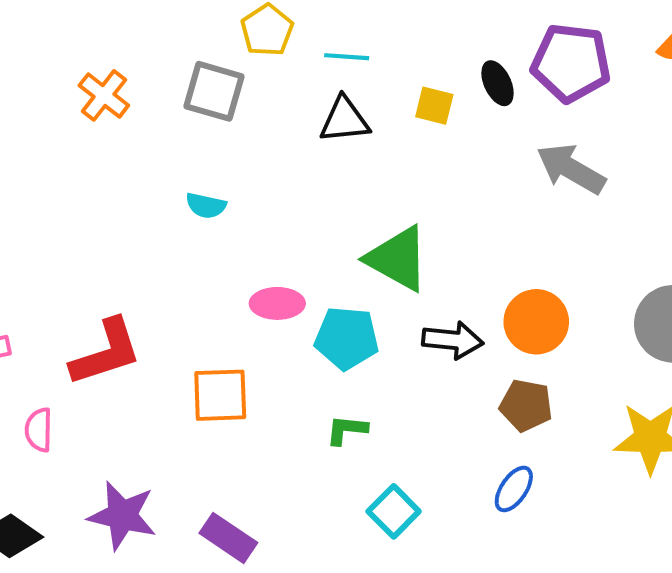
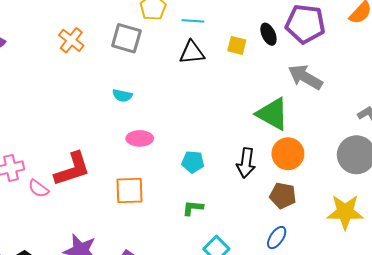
green triangle: (398, 259) -> (273, 114), moved
pink ellipse: (277, 303) -> (140, 138), moved
cyan pentagon: (347, 338) -> (193, 162), size x0.7
black arrow: (453, 340) -> (246, 163), turned 92
pink semicircle: (39, 430) -> (39, 188), moved, turned -55

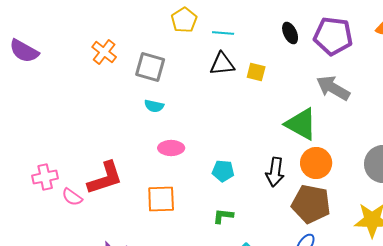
black ellipse: (268, 34) -> (290, 33), moved
gray square: (126, 38) -> (150, 67), moved
yellow square: (237, 45) -> (256, 72), moved
brown pentagon: (283, 196) -> (311, 204), size x1.5

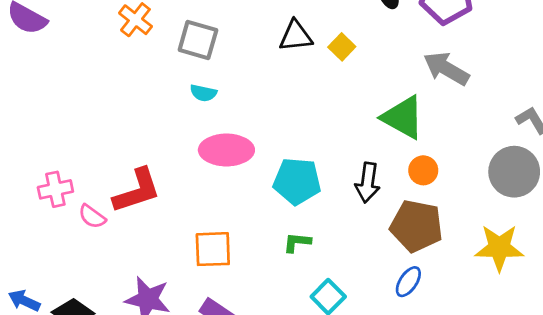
yellow square: (256, 72) -> (342, 47), turned 30
pink ellipse: (171, 148) -> (226, 150), size x1.5
orange circle: (316, 163) -> (423, 170), size x0.7
cyan pentagon: (223, 171) -> (297, 181), size x1.6
orange square: (161, 199) -> (213, 249), moved

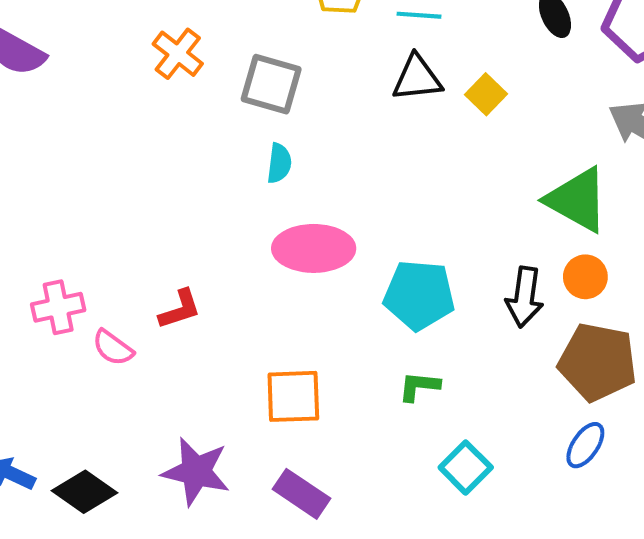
cyan semicircle: (203, 93) -> (279, 163), turned -95
orange circle: (423, 170) -> (585, 277), moved
red L-shape: (137, 191) -> (180, 309), size x0.6

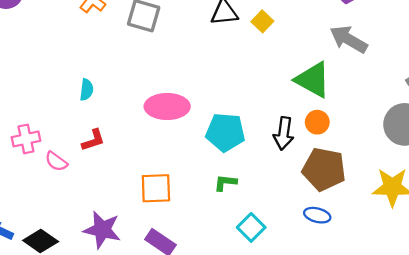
cyan semicircle: (279, 163) -> (86, 90), moved
blue ellipse: (585, 445) -> (317, 215), turned 70

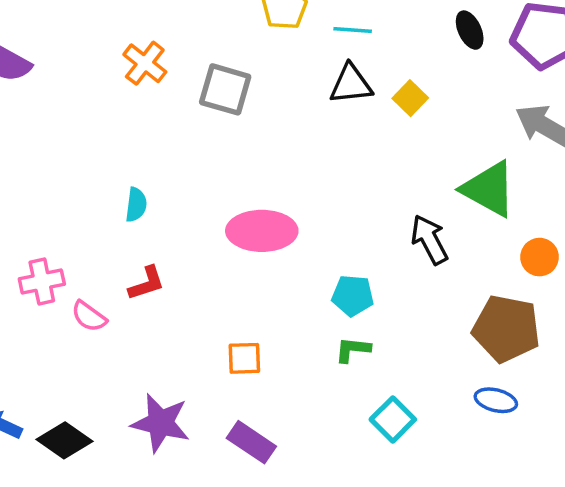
orange circle: (317, 122) -> (539, 257), moved
cyan pentagon: (225, 132) -> (353, 295), moved, size x0.7
black arrow: (284, 133) -> (429, 240), moved, turned 144
orange square: (156, 188) -> (244, 358), size x0.7

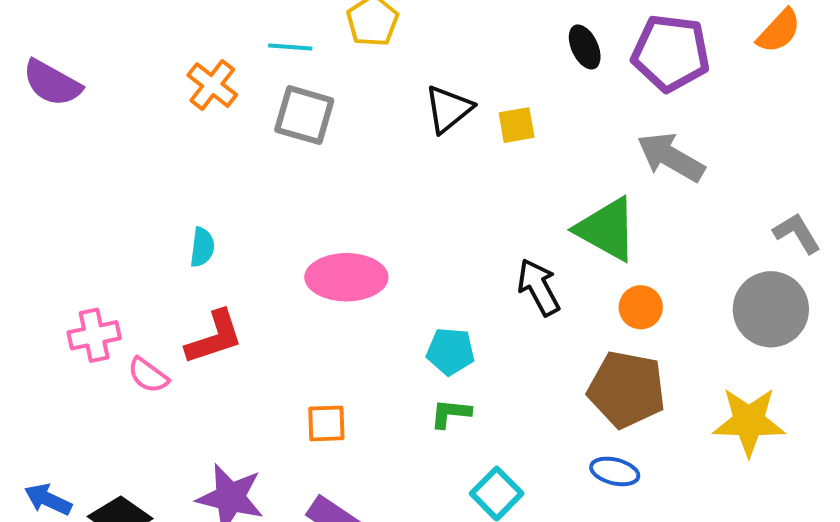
cyan line: (353, 30) -> (290, 47), moved
black triangle: (351, 84) -> (449, 109), turned -33
yellow square: (410, 98) -> (517, 125), turned 36
orange circle: (539, 257) -> (641, 307), moved
red L-shape: (147, 283) -> (214, 337), size x1.4

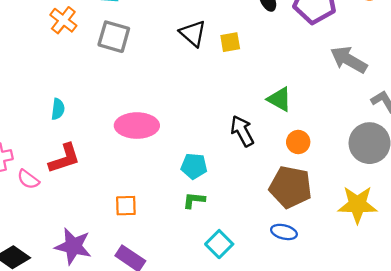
black triangle: (449, 109) -> (193, 33), turned -40
gray arrow: (671, 157) -> (349, 60), moved
green triangle: (607, 229) -> (280, 99), size x0.7

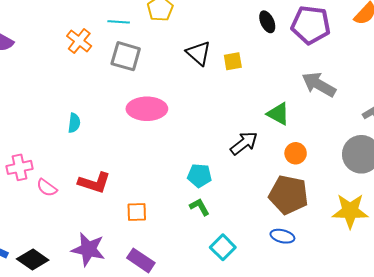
gray arrow: (349, 60) -> (319, 85), moved
pink ellipse: (137, 126) -> (147, 109), moved
black arrow: (242, 131) -> (244, 143), turned 80
red L-shape: (64, 158) -> (94, 183), moved, turned 36
green L-shape: (194, 200) -> (199, 207), turned 55

